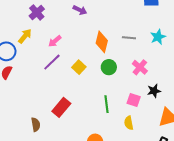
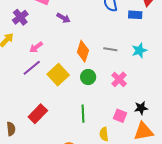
yellow square: (79, 67) -> (58, 75), size x1.5
black star: (154, 91) -> (141, 108), moved
pink square: (134, 100) -> (120, 116), moved

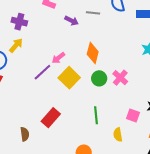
purple cross: (20, 17) -> (19, 22), moved, turned -35
pink arrow: (36, 47) -> (58, 58), moved
gray line: (110, 49) -> (93, 13), moved
pink cross: (119, 79) -> (120, 78), moved

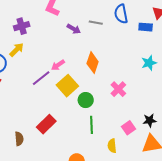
purple cross: (19, 22) -> (22, 26), turned -35
green circle: (99, 78) -> (86, 100), moved
pink square: (133, 115) -> (128, 128), turned 32

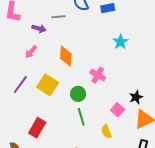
pink arrow: (58, 65) -> (31, 52), moved
green circle: (86, 100) -> (78, 94), moved

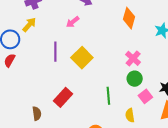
orange diamond: (66, 56) -> (129, 18), moved
purple line: (20, 85) -> (55, 52), turned -48
green circle: (78, 94) -> (135, 79), moved

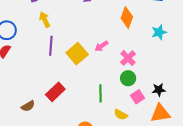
pink arrow: (73, 22) -> (101, 46), moved
yellow arrow: (29, 25) -> (45, 20), moved, turned -70
brown semicircle: (37, 114) -> (28, 106), turned 64
yellow semicircle: (130, 115) -> (121, 115), turned -56

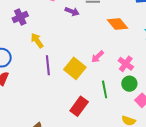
orange diamond: (127, 17) -> (118, 24), turned -50
red rectangle: (55, 92) -> (79, 106), moved
green line: (101, 93) -> (105, 89), moved

